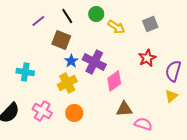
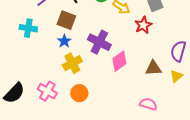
red star: (147, 58) -> (143, 25), moved
blue star: (71, 61) -> (64, 41), moved
cyan cross: (25, 72) -> (28, 28), moved
brown triangle: (124, 109) -> (153, 68), moved

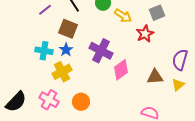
cyan cross: (28, 28) -> (44, 51), moved
yellow cross: (72, 63) -> (62, 72), moved

